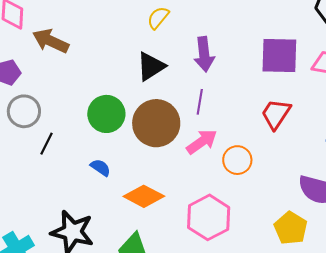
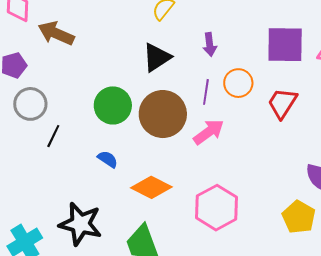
purple arrow: (204, 54) -> (210, 44), size x0.7
orange circle: (237, 160) -> (238, 83), moved

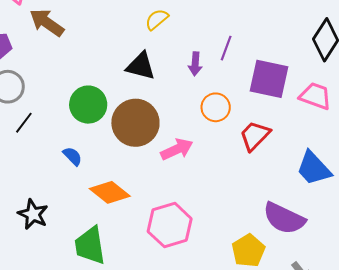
black triangle: (157, 57) -> (141, 66), turned 36
purple line: (206, 92) -> (226, 48), moved
black star: (80, 224) -> (33, 214), size x0.7

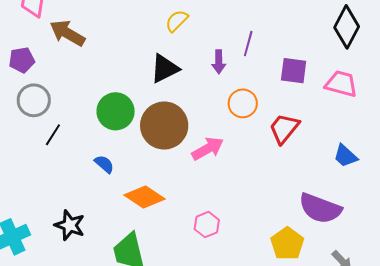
black triangle: (141, 66) -> (165, 68), turned -36
purple square: (269, 79) -> (294, 71), size x0.7
blue trapezoid: (314, 168) -> (345, 156), size x0.7
pink hexagon: (170, 225) -> (207, 225), size x0.6

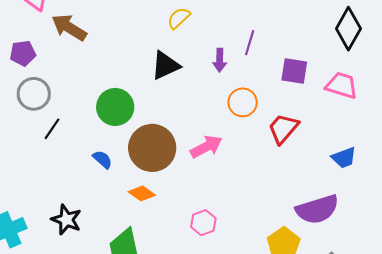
brown circle: (164, 126) -> (152, 148), moved
blue trapezoid: (345, 156) -> (344, 158), turned -64
orange diamond: (144, 197) -> (142, 193), size x0.7
purple semicircle: (320, 208) -> (317, 209), turned -39

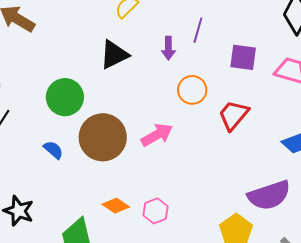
orange diamond: (142, 193) -> (116, 206), moved

